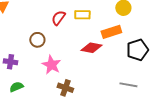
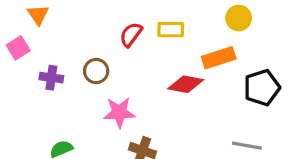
purple cross: (10, 62) -> (51, 78), moved
pink star: (51, 65) -> (119, 112), turned -30

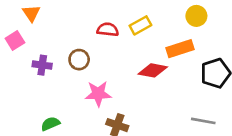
yellow rectangle: (171, 30) -> (140, 25), turned -30
red semicircle: (131, 35) -> (108, 30), turned 60

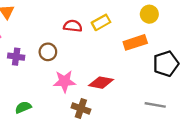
red diamond: (153, 70) -> (101, 83), moved

